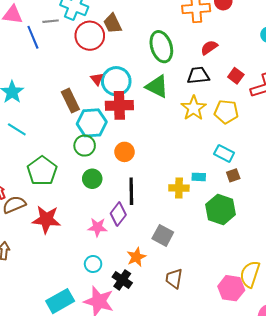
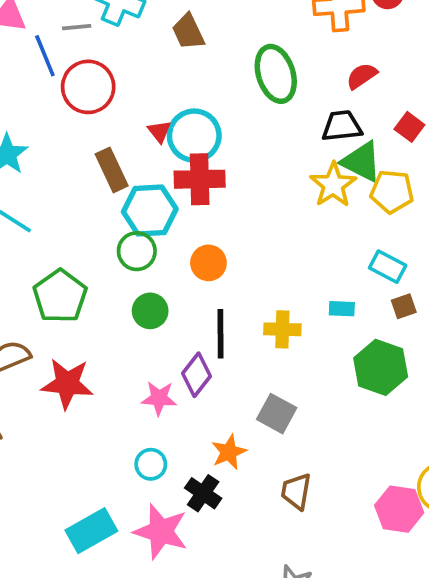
red circle: (90, 36) -> (88, 87), moved
green triangle: (157, 86) -> (361, 162), moved
yellow cross: (179, 188) -> (282, 329), moved

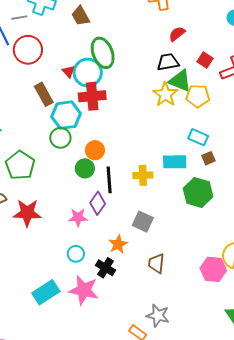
green ellipse: (276, 74) -> (103, 53), moved
orange circle: (208, 263) -> (95, 150), moved
cyan rectangle: (342, 309) -> (175, 162), size x1.6
green circle: (150, 311) -> (85, 168), moved

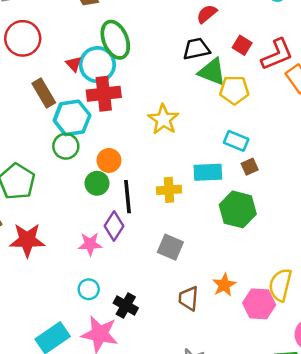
yellow star: (165, 94) -> (163, 119), moved
orange star: (118, 244) -> (224, 285), moved

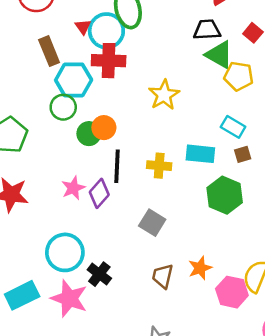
green circle: (97, 183) -> (89, 134), moved
pink star: (90, 244) -> (73, 188), moved, turned -30
cyan circle: (89, 289) -> (65, 252), size x1.8

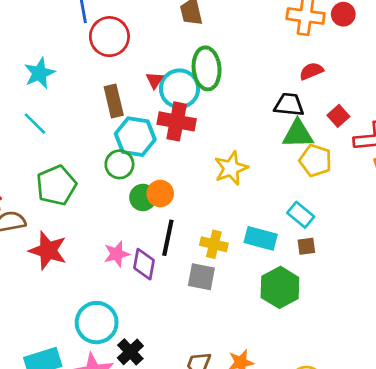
green triangle: (219, 55) -> (298, 134), turned -40
purple diamond: (99, 193) -> (144, 264), turned -40
gray square: (152, 223) -> (201, 277), moved, turned -30

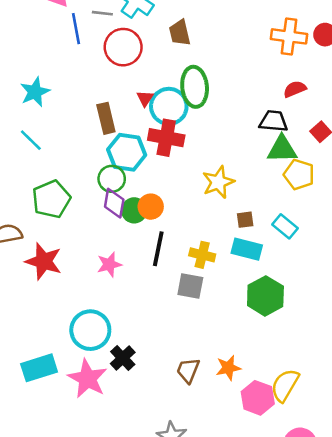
red circle: (109, 37) -> (123, 47), moved
brown square: (306, 246) -> (245, 220), moved
purple diamond: (144, 264) -> (114, 203), moved

